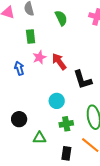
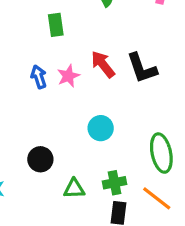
pink star: (39, 57) -> (68, 76), moved
black L-shape: (83, 80) -> (142, 68), moved
green cross: (66, 124) -> (114, 183), moved

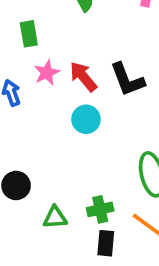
pink star: (68, 76) -> (47, 73), moved
cyan circle: (101, 128) -> (86, 119), moved

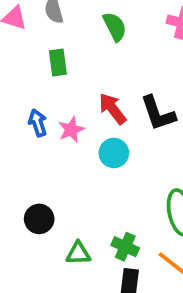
pink star: (47, 73) -> (71, 130), moved
green cross: (100, 209) -> (125, 247), turned 35

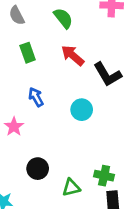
red arrow: (113, 109) -> (73, 55), moved
blue arrow: (38, 123) -> (36, 97), moved
pink star: (71, 130) -> (14, 127), moved

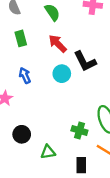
cyan circle: (82, 110) -> (62, 74), moved
green cross: (104, 176) -> (79, 130), moved

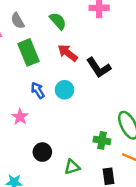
green rectangle: (21, 38) -> (29, 52), size x1.5
cyan circle: (62, 74) -> (65, 90), moved

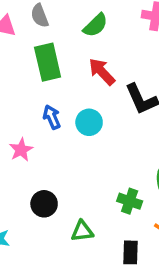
green semicircle: (58, 21) -> (96, 25), turned 78

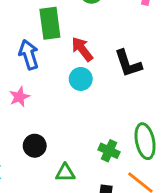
red arrow: (102, 72) -> (82, 49), moved
blue arrow: (52, 117) -> (29, 55), moved, size x1.4

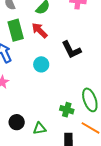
red arrow: (82, 49) -> (40, 30), moved
black circle: (35, 146) -> (17, 122), moved

